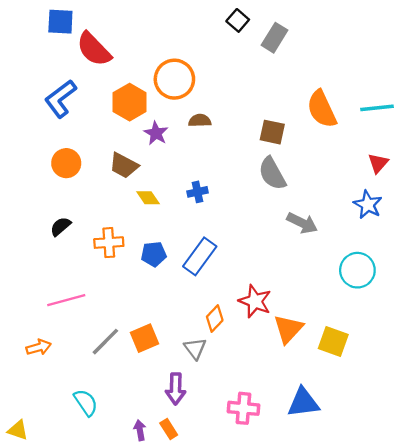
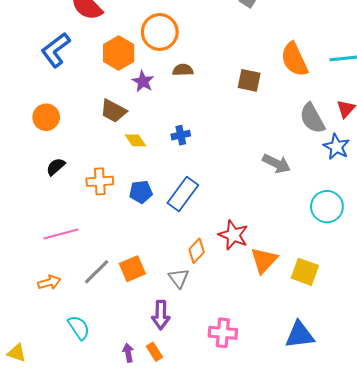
orange circle: (66, 163) -> (46, 117), moved
gray semicircle: (272, 173) -> (312, 118), moved
orange arrow: (39, 347) -> (49, 282), moved
blue triangle: (303, 403) -> (300, 335), moved

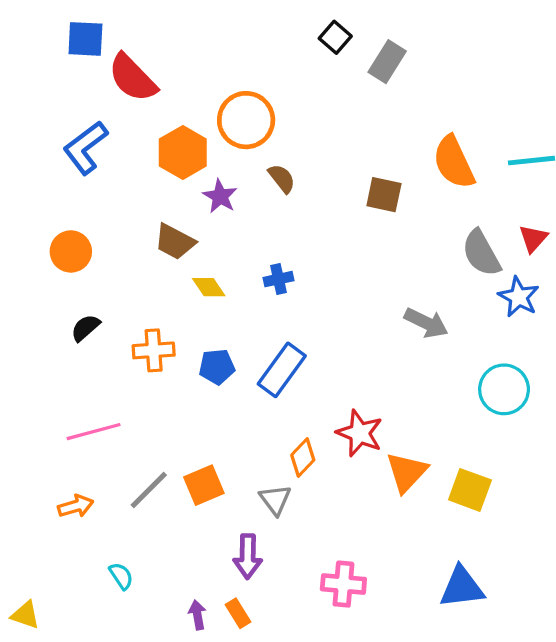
brown semicircle: (183, 70) -> (282, 178), turned 54
cyan semicircle: (79, 328) -> (121, 576), size x0.7

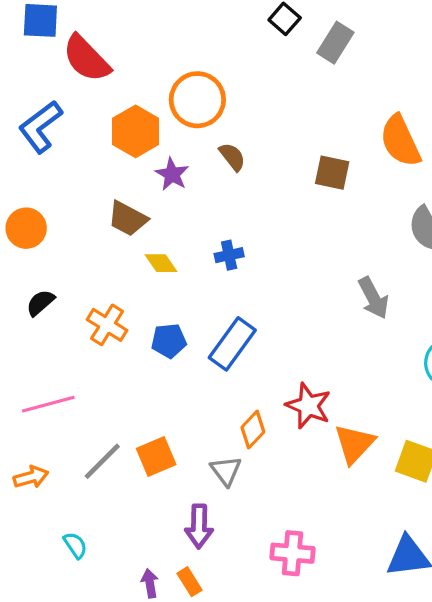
gray arrow: (426, 323) -> (373, 298), turned 36
orange cross: (154, 350) -> (107, 325), turned 36

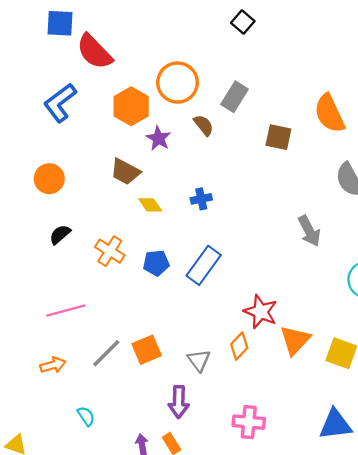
gray rectangle: (335, 43) -> (234, 97), moved
orange diamond: (253, 430) -> (239, 346), moved

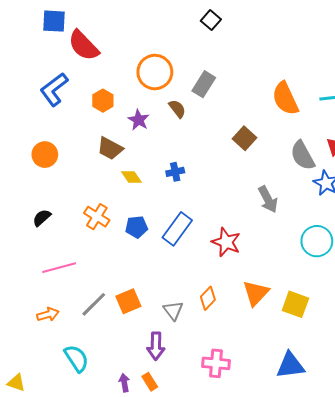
orange hexagon: (131, 106) -> (103, 101), moved, size x0.7
brown square: (278, 137) -> (245, 138), moved, turned 30
black semicircle: (60, 235) -> (42, 218), moved
red star: (261, 312) -> (226, 242), moved
cyan semicircle: (86, 416) -> (76, 358), size x1.6

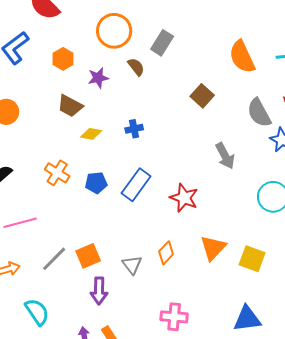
purple star: (139, 120) -> (98, 78), turned 30
yellow diamond: (131, 177) -> (91, 134), turned -45
purple arrow: (156, 346) -> (99, 291), moved

